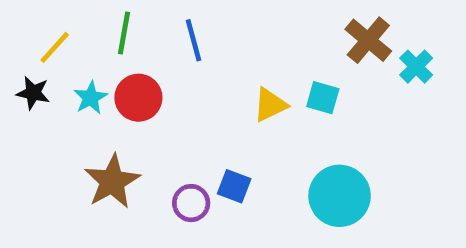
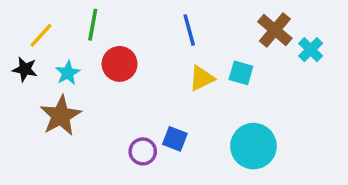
blue line: (193, 40) -> (189, 30), moved
red circle: (138, 98) -> (120, 64), moved
brown star: (112, 181) -> (61, 116), moved

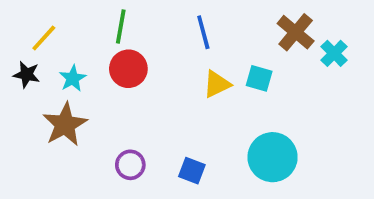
green line: (93, 25) -> (121, 26), moved
blue square: (175, 139) -> (192, 171), moved
purple circle: (143, 151) -> (130, 165), moved

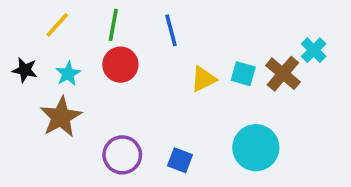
blue line: (203, 32) -> (171, 30), moved
brown cross: (296, 32) -> (283, 74), moved
yellow line: (44, 38) -> (57, 25), moved
purple circle: (130, 165) -> (122, 155), size x1.4

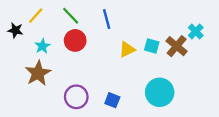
green line: (113, 25) -> (71, 16), turned -54
black star: (25, 70) -> (15, 30), moved

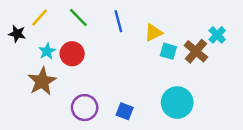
red circle: (75, 40) -> (72, 54), moved
yellow triangle: (127, 49) -> (153, 32), moved

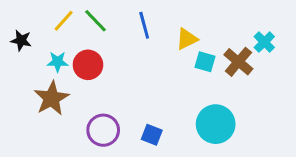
yellow line: (40, 17) -> (64, 21), moved
cyan star: (47, 51) -> (58, 62), turned 30

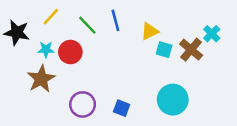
green line: (96, 21) -> (87, 25), moved
black star: (21, 41) -> (17, 33), size x1.5

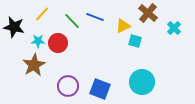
blue line: (115, 20) -> (95, 17), turned -54
brown cross: (191, 50) -> (148, 13), moved
blue square: (122, 108) -> (100, 89), size x1.5

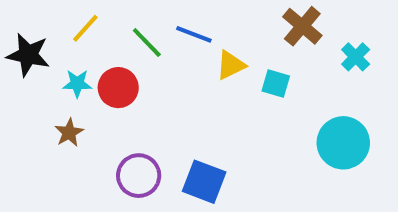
yellow triangle: (123, 26) -> (231, 65), moved
brown star: (34, 65) -> (69, 133), size x0.6
cyan circle: (142, 82) -> (343, 143), moved

